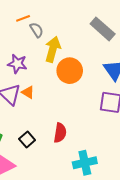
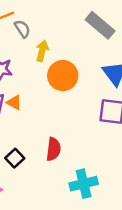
yellow arrow: (53, 49) -> (42, 51), size x0.7

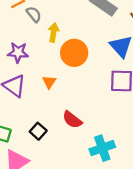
orange triangle: (14, 102) -> (49, 82), moved, turned 40
red semicircle: (53, 149) -> (72, 120), turned 126

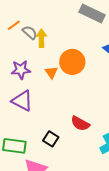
yellow arrow: (54, 32) -> (41, 38), moved
orange triangle: (49, 82) -> (51, 72), moved

